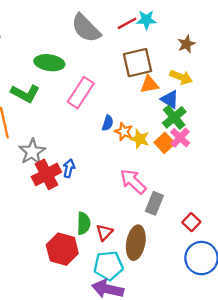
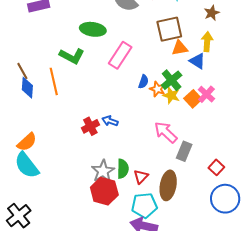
yellow arrow: (181, 77) -> (207, 42), turned -108
green cross: (174, 117) -> (172, 80), moved
gray star: (32, 152) -> (103, 171), moved
blue arrow: (69, 168) -> (110, 121), turned -84
red cross: (46, 174) -> (90, 126), size x0.7

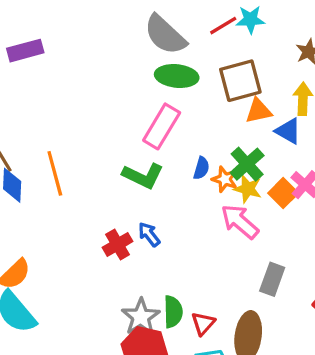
green ellipse: (93, 29) -> (177, 76), moved
green L-shape: (72, 56) -> (143, 176), moved
blue arrow: (110, 121) -> (149, 234), turned 35
pink arrow: (166, 132) -> (240, 222), moved

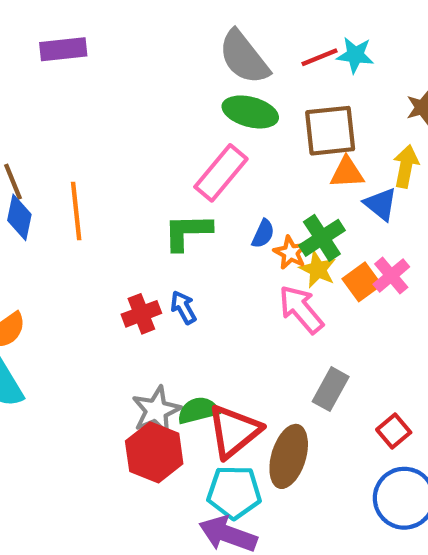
green L-shape: (143, 176) -> (187, 232), turned 144
green semicircle: (173, 312) -> (198, 410), turned -112
red triangle: (203, 323) -> (234, 431), size x1.8

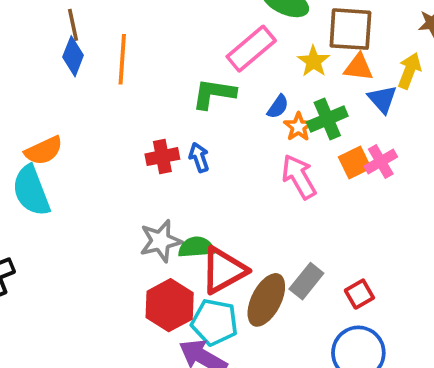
yellow star: (318, 269) -> (313, 61), moved
gray rectangle: (331, 389) -> (306, 281), moved
red hexagon: (154, 452) -> (170, 305), moved

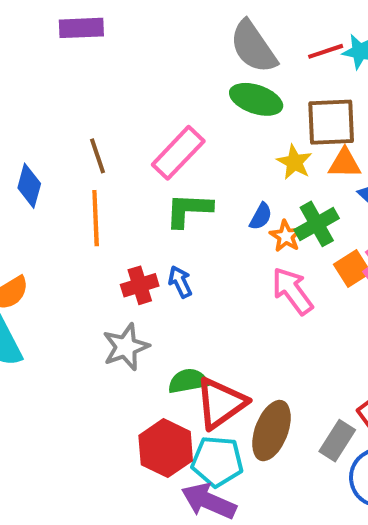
brown line: (73, 25) -> (97, 156), moved
pink rectangle: (251, 49) -> (178, 153), moved
orange line: (122, 59) -> (96, 218), moved
gray star: (161, 241) -> (126, 347), moved
gray rectangle: (306, 281) -> (337, 441), moved

